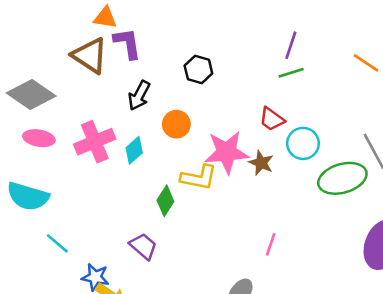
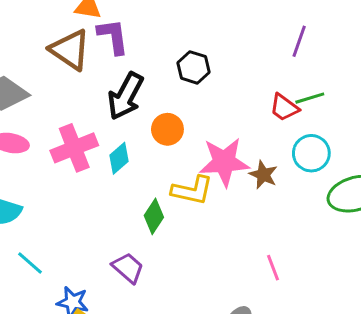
green line: (291, 73) -> (310, 98), moved
black arrow: (139, 96) -> (126, 96), size x1.4
red trapezoid: (272, 119) -> (284, 108), moved
pink line: (271, 244) -> (273, 268), turned -40

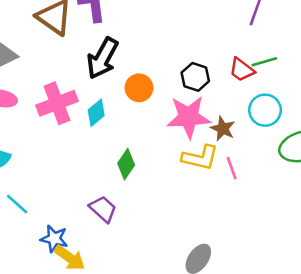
black hexagon: (194, 67) -> (195, 77), moved
yellow L-shape: (192, 190) -> (200, 158), moved
pink line: (273, 268) -> (232, 168), moved

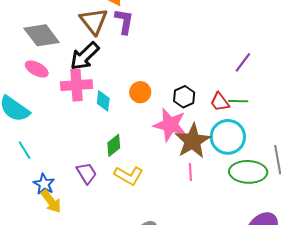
black arrow: (103, 58) -> (85, 56), moved
cyan circle: (265, 110) -> (228, 137), size x1.4
cyan diamond: (96, 113) -> (103, 101), turned -60
brown star: (223, 129) -> (193, 141), size x1.8
yellow L-shape: (200, 158) -> (129, 175), moved

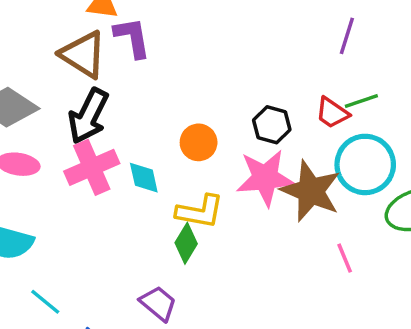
pink line: (190, 172) -> (345, 258), moved
yellow L-shape: (129, 175) -> (200, 211), moved

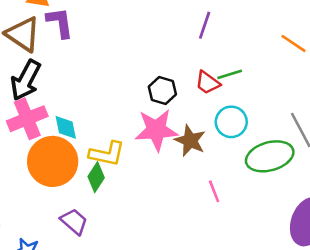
purple line: (347, 36) -> (205, 25), moved
orange circle: (199, 142) -> (53, 161), moved, size x1.8
cyan circle: (365, 164) -> (231, 122), size x0.7
brown star: (311, 191) -> (190, 141), size x0.7

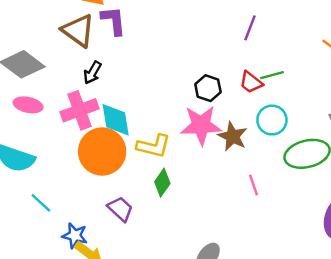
black arrow: (26, 80) -> (92, 73), moved, size x0.6
cyan diamond: (66, 127) -> (116, 120), size x1.4
green diamond: (96, 177) -> (162, 183), moved

